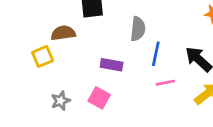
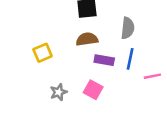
brown semicircle: (63, 33) -> (87, 39), moved
blue line: (156, 54) -> (130, 59), moved

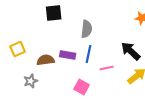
brown semicircle: (87, 39) -> (46, 60), moved
pink square: (93, 90) -> (82, 87), moved

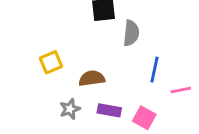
gray semicircle: (87, 29) -> (131, 33), moved
purple rectangle: (68, 55) -> (109, 110), moved

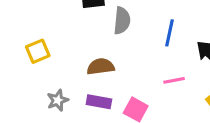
blue line: (155, 70) -> (169, 33), moved
brown semicircle: (92, 78) -> (101, 67), moved

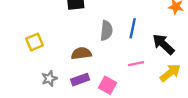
gray semicircle: (122, 21) -> (106, 31), moved
purple rectangle: (99, 102) -> (80, 80), turned -30

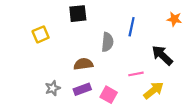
blue line: (133, 28) -> (132, 27), moved
yellow square: (35, 42) -> (41, 34), moved
yellow arrow: (170, 73) -> (154, 90), moved

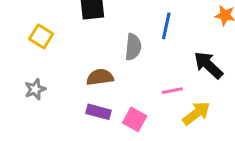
yellow square: (41, 34) -> (41, 36), turned -35
gray star: (53, 88) -> (35, 89), moved
purple rectangle: (82, 89) -> (98, 112), turned 35

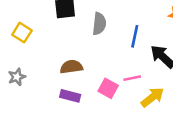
blue line: (166, 26) -> (135, 36), moved
gray semicircle: (133, 47) -> (99, 24), moved
pink square: (135, 119) -> (108, 88), moved

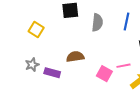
blue line: (135, 36) -> (126, 21), moved
purple rectangle: (70, 96) -> (52, 73), moved

